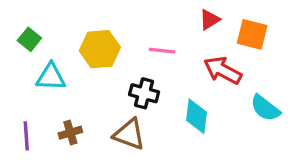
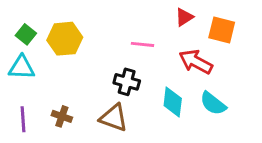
yellow hexagon: (100, 49) -> (65, 39), moved
cyan triangle: (51, 77) -> (22, 67), moved
cyan semicircle: (265, 108) -> (213, 103), moved
brown cross: (70, 133) -> (62, 116), turned 36

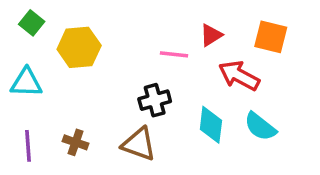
red triangle: (184, 17) -> (211, 35), moved
green square: (26, 34) -> (32, 23), moved
black cross: (127, 82) -> (155, 100), turned -30

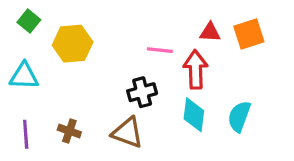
red triangle: (211, 35) -> (210, 32), moved, turned 35
orange square: (271, 37) -> (249, 34), turned -32
red arrow: (239, 76) -> (195, 70), moved, turned 60
cyan semicircle: (260, 127) -> (239, 116), turned 72

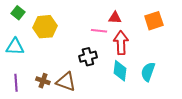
red triangle: (210, 32) -> (115, 18), moved
brown triangle: (128, 133) -> (66, 82), moved

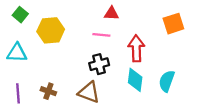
red triangle: (115, 18) -> (111, 13), moved
pink line: (99, 31) -> (101, 35), moved
brown triangle: (66, 82) -> (89, 92), moved

